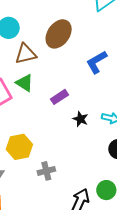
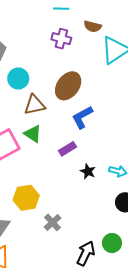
blue L-shape: (97, 62) -> (82, 117), moved
gray cross: (46, 171) -> (52, 222), turned -30

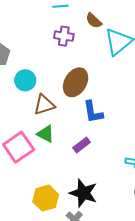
brown semicircle: (93, 26) -> (94, 21), turned 36
blue L-shape: (82, 117) -> (93, 112), turned -65
black star: (88, 171) -> (83, 193), moved, size x1.8

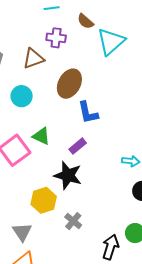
cyan circle: (25, 80) -> (22, 96), moved
brown triangle: (44, 105) -> (33, 59), moved
black star: (83, 193) -> (68, 175), moved

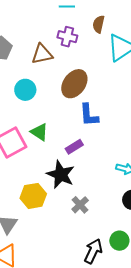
brown semicircle: (85, 21) -> (99, 24), turned 54
gray cross: (73, 221) -> (80, 205), moved

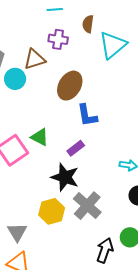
cyan circle: (25, 90) -> (15, 79), moved
yellow hexagon: (33, 196) -> (52, 211), moved
gray cross: (80, 205) -> (87, 206), size x1.6

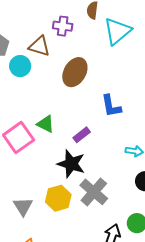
brown triangle: (35, 59) -> (39, 46), turned 35
blue L-shape: (87, 115) -> (111, 106), moved
gray triangle: (17, 232) -> (23, 206), moved

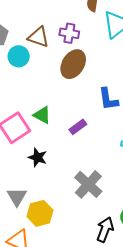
purple cross: (63, 26) -> (69, 33), moved
black star: (71, 164) -> (38, 157), moved, size x0.7
yellow hexagon: (58, 198) -> (40, 213), moved

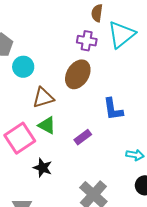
purple cross: (69, 33) -> (87, 41), moved
brown triangle: (38, 37) -> (43, 98), moved, turned -35

